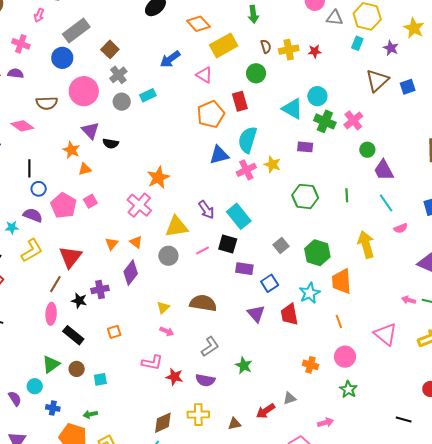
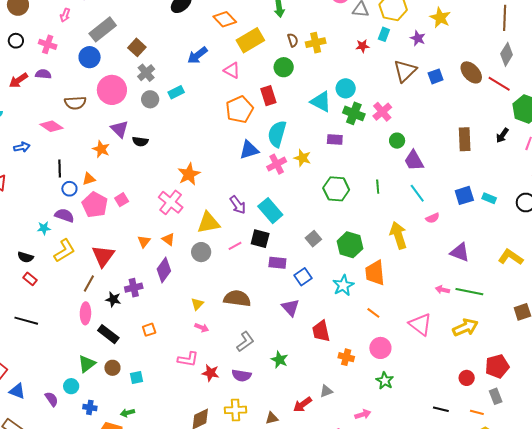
red star: (315, 51) -> (363, 46), moved
orange triangle: (85, 169) -> (89, 179), moved
red trapezoid: (289, 314) -> (321, 331), moved
orange line: (339, 321) -> (373, 313), turned -32

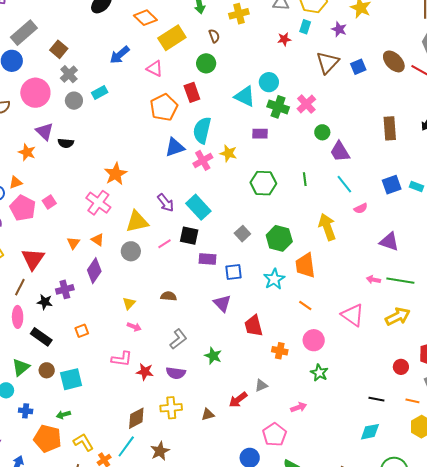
yellow cross: (316, 43) -> (239, 14), moved
blue square: (303, 277) -> (234, 272), turned 30
brown semicircle: (237, 298) -> (169, 296), size x0.6
cyan square: (137, 378) -> (71, 379), size x1.6

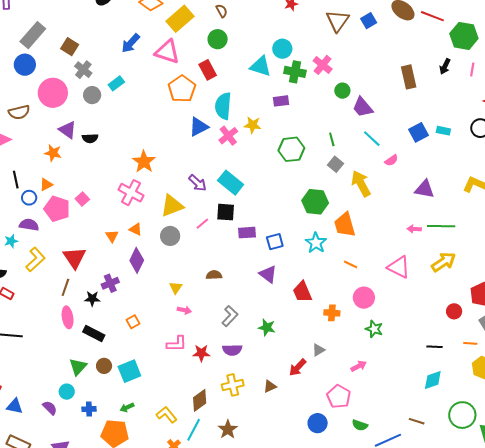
pink triangle: (155, 69) -> (167, 52), size x1.5
gray square: (242, 234) -> (336, 164), moved
yellow L-shape: (83, 442) -> (167, 415), moved

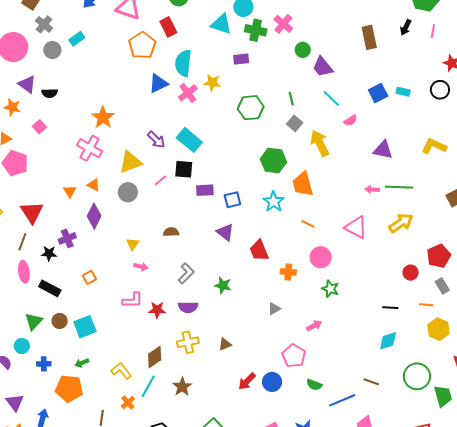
pink square: (82, 199) -> (39, 127), moved
red arrow: (298, 367) -> (247, 381), moved

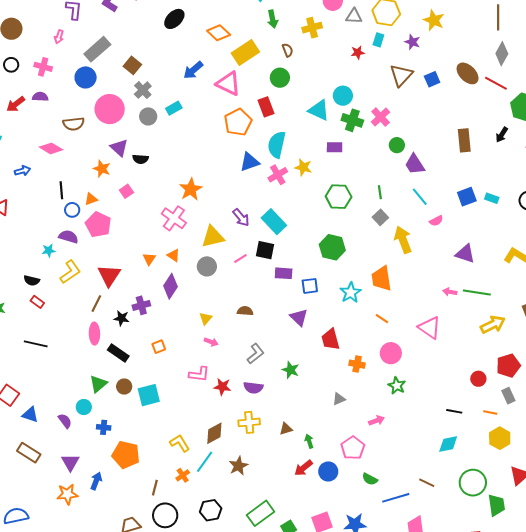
green hexagon: (273, 161) -> (332, 247), moved
yellow arrow: (401, 223) -> (493, 325), moved
green arrow: (82, 363) -> (309, 441), moved, turned 88

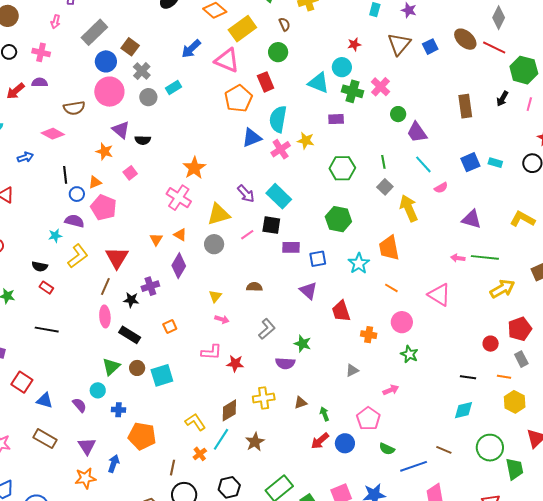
red star: (358, 53) -> (354, 44), moved
blue circle: (86, 77) -> (106, 61), moved
purple semicircle: (253, 388) -> (285, 363), moved

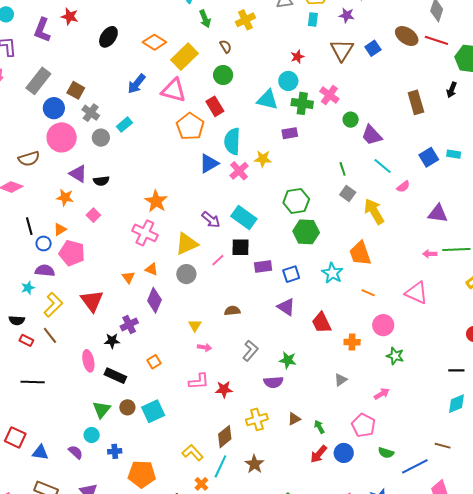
green hexagon: (342, 168) -> (296, 201), moved
brown line: (105, 286) -> (50, 335), moved, turned -54

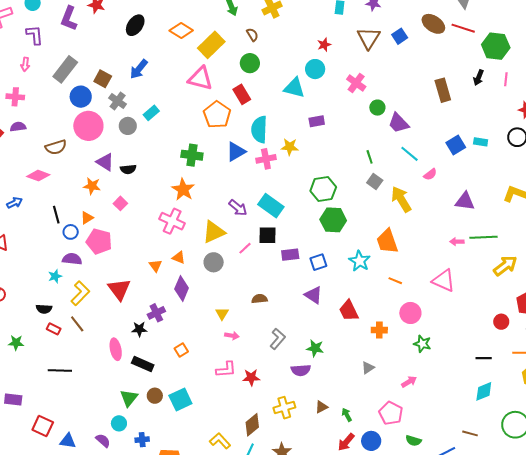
blue arrow: (136, 84) -> (139, 69), moved
green cross: (302, 103) -> (192, 155), moved
pink cross: (239, 171) -> (266, 159), turned 30

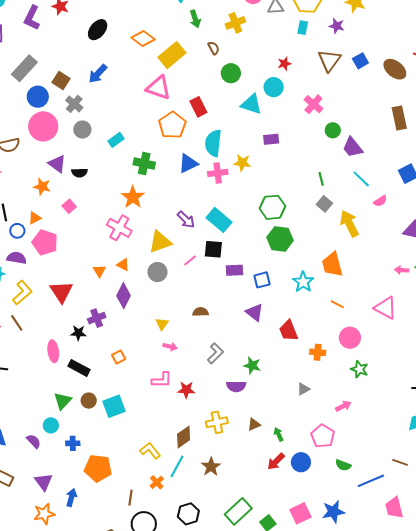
brown ellipse: (433, 24) -> (395, 69), moved
green circle: (250, 63) -> (231, 73), moved
cyan rectangle: (151, 113) -> (116, 140), moved

